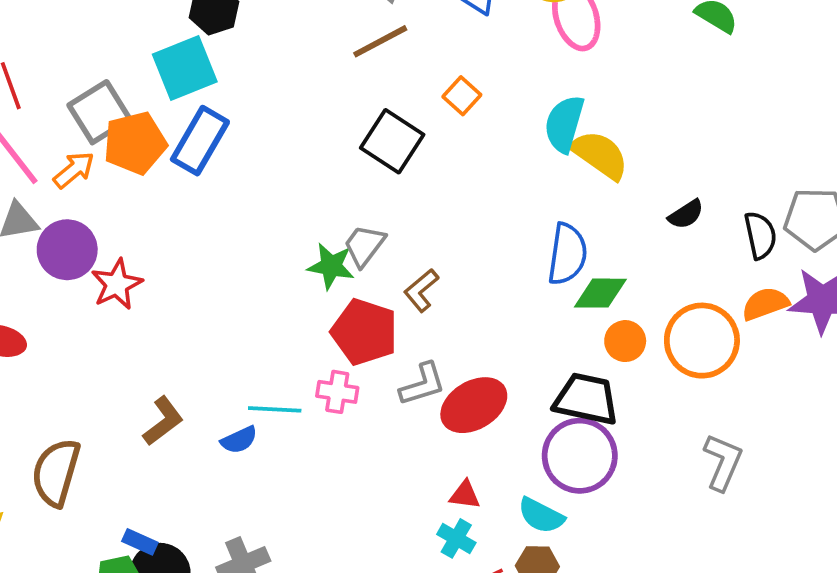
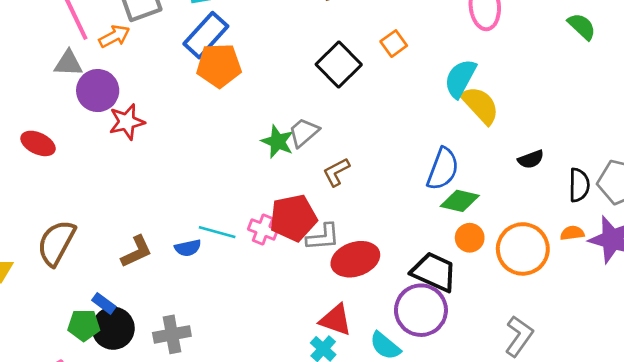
orange pentagon: (135, 143) -> (219, 65), moved
orange semicircle: (765, 304) -> (572, 233), size x0.7
red pentagon: (364, 332) -> (293, 218), moved, turned 30
brown L-shape: (163, 421) -> (137, 252), moved
red triangle: (465, 495) -> (336, 320), size x1.5

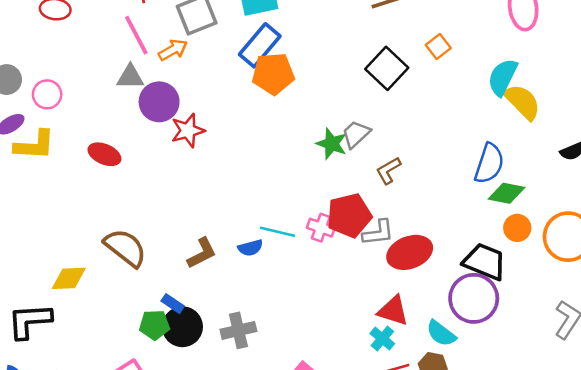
brown semicircle: (56, 243) -> (125, 248), turned 102

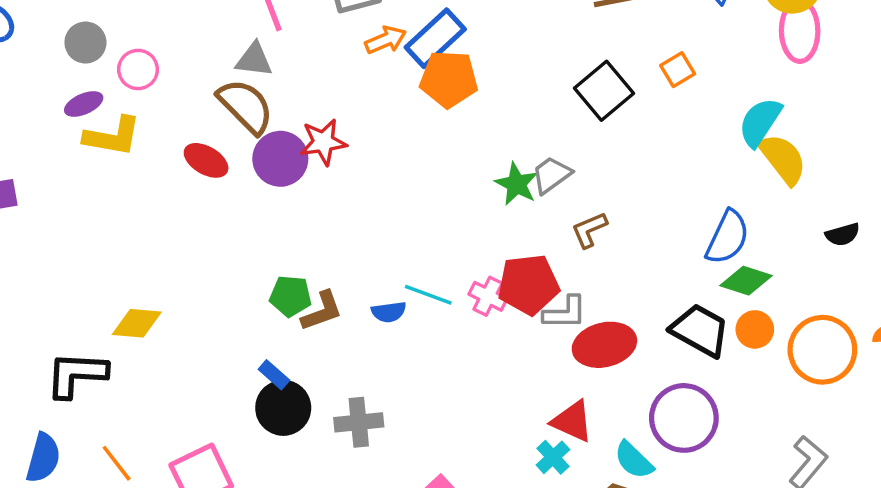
orange arrow: (173, 50) -> (386, 40), moved
purple circle: (159, 102) -> (280, 159), moved
brown semicircle: (125, 248) -> (246, 106), moved
black trapezoid: (485, 262) -> (700, 330), moved
green pentagon: (154, 325) -> (291, 296), moved

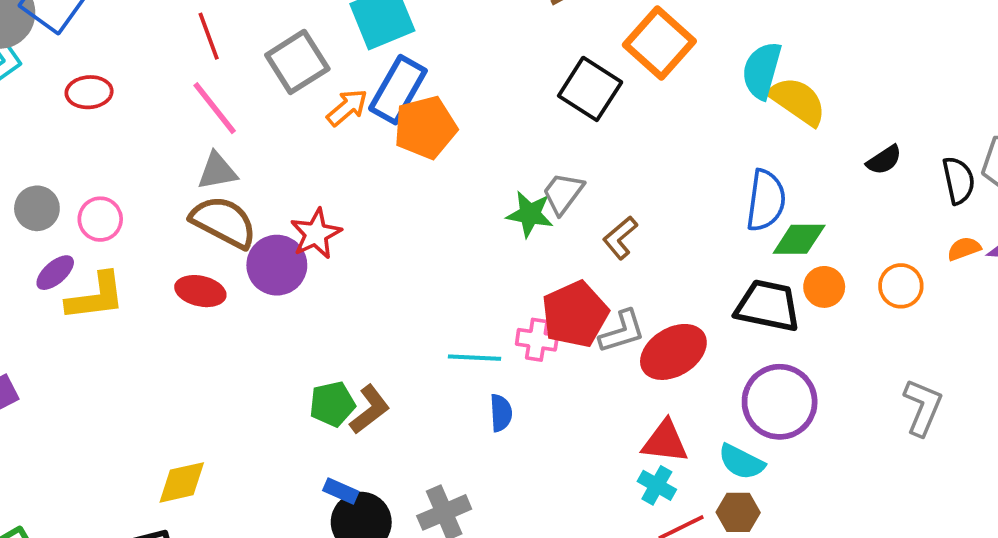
orange square: (678, 70) -> (659, 43), size x1.8
blue semicircle: (389, 312) -> (501, 413), moved, turned -68
orange circle: (822, 350) -> (901, 286), size x0.6

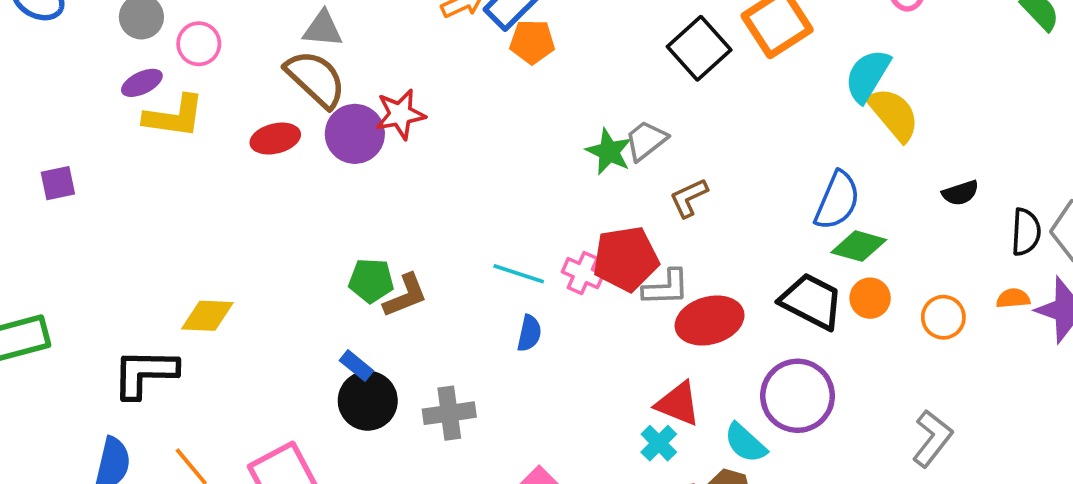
orange pentagon: (425, 127) -> (532, 42), size x0.7
red ellipse: (200, 291) -> (275, 139), turned -42

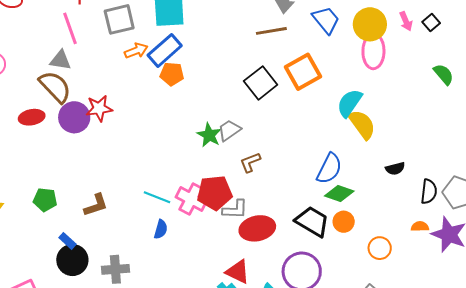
pink cross: (583, 273) -> (191, 199), size x1.4
green pentagon: (371, 281) -> (45, 200), moved
orange circle: (943, 317) -> (380, 248), moved

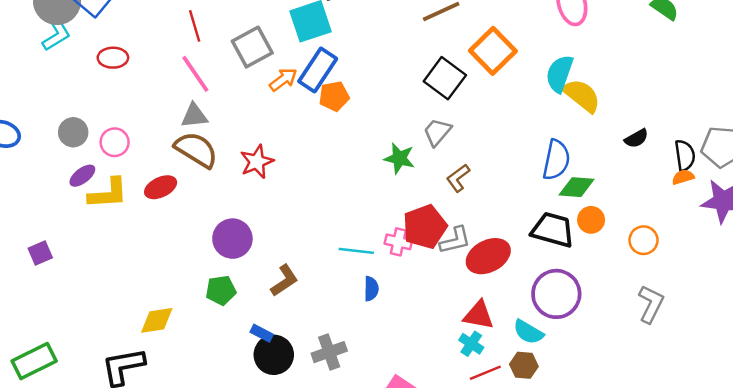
red ellipse: (32, 117) -> (161, 187), moved
purple circle: (74, 117) -> (232, 239), moved
gray trapezoid: (229, 130) -> (437, 132), moved
pink cross: (191, 199) -> (398, 242), size x0.7
orange semicircle: (420, 226) -> (683, 177), moved

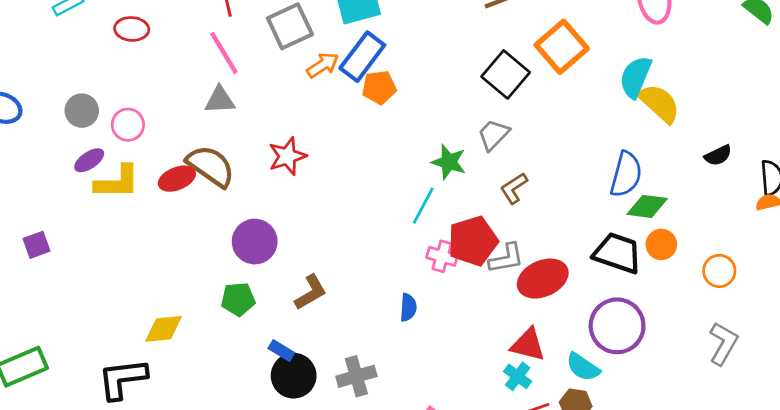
brown semicircle: (196, 150) -> (211, 166), moved
cyan line: (356, 251) -> (423, 206), moved, turned -72

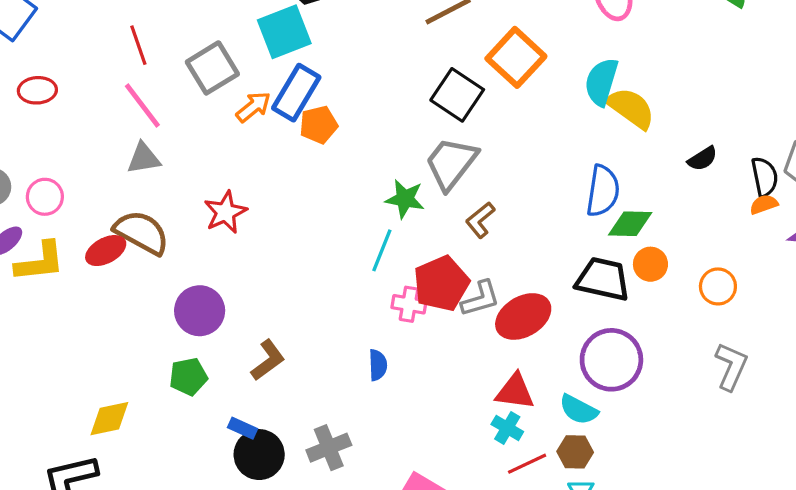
gray trapezoid: (493, 135) -> (451, 163), size x1.5

